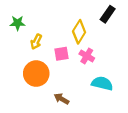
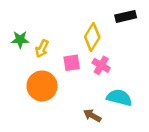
black rectangle: (108, 14) -> (126, 16), turned 42
green star: (18, 23) -> (20, 40), moved
brown arrow: (62, 99) -> (92, 116), moved

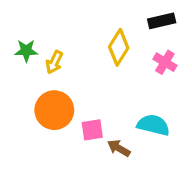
pink square: (72, 63) -> (92, 130), moved
pink cross: (101, 65) -> (165, 62), moved

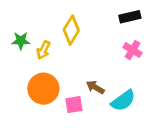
yellow diamond: (119, 47) -> (71, 30), moved
cyan semicircle: (153, 125) -> (123, 101), turned 130
brown arrow: (119, 148) -> (95, 87), moved

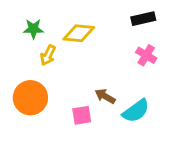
yellow diamond: (71, 30) -> (79, 33), turned 64
green star: (21, 41) -> (33, 29), moved
orange circle: (43, 89) -> (30, 98), moved

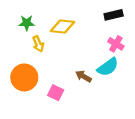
yellow arrow: (48, 55) -> (38, 44), turned -49
cyan semicircle: (136, 111) -> (108, 67), moved
pink square: (82, 115) -> (56, 93), moved, turned 35

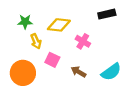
pink cross: (116, 44) -> (83, 41), moved
cyan semicircle: (108, 67) -> (111, 72), moved
pink square: (56, 93) -> (52, 60), moved

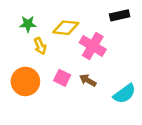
pink cross: (83, 41) -> (93, 46), size x1.5
pink square: (52, 60) -> (62, 78), moved
cyan semicircle: (111, 72) -> (125, 94), moved

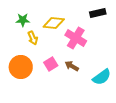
pink square: (62, 78) -> (51, 64), turned 32

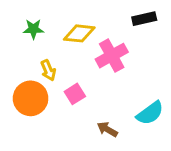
yellow arrow: (33, 38) -> (48, 70), moved
pink cross: (76, 38) -> (112, 56), turned 30
brown arrow: (72, 66) -> (107, 129), moved

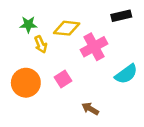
yellow arrow: (48, 70) -> (41, 44), moved
cyan semicircle: (150, 113) -> (126, 74), moved

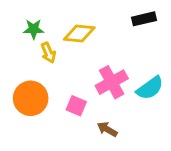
pink cross: (94, 47) -> (112, 82), moved
pink square: (63, 79) -> (76, 106), moved, turned -35

